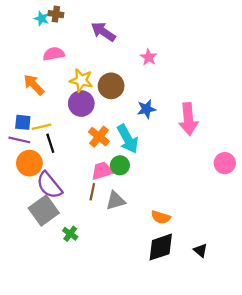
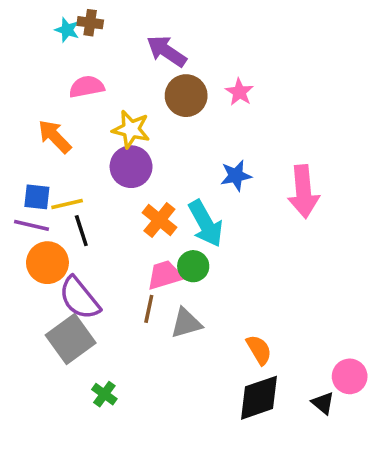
brown circle: (111, 86) -> (186, 96), moved
pink circle: (225, 163) -> (350, 376), moved
orange semicircle: (161, 217) -> (259, 350), turned -138
green cross: (70, 234) -> (104, 394), moved

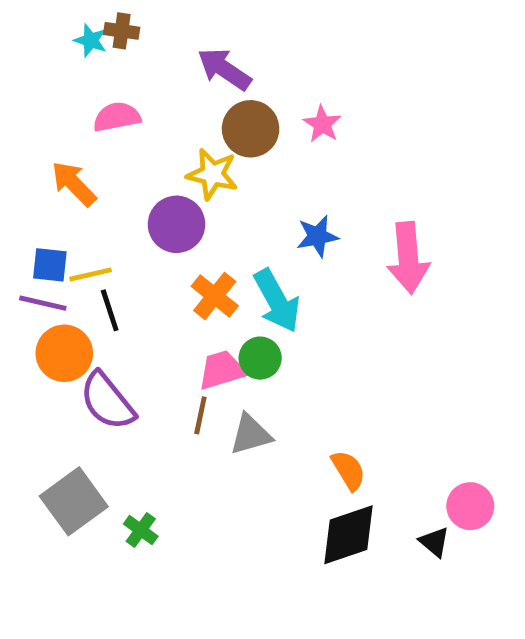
yellow star: (131, 129) -> (212, 174), moved
gray square: (71, 339) -> (74, 501), moved

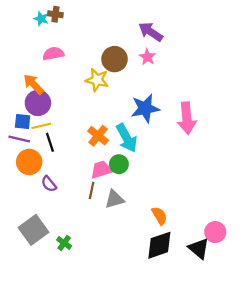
purple arrow: (224, 69) -> (151, 32), moved
purple circle: (177, 224) -> (38, 103), moved
blue star: (317, 236) -> (145, 108), size x1.5
purple semicircle: (107, 401) -> (49, 184), size x0.6
black triangle: (434, 542) -> (199, 248), size x1.5

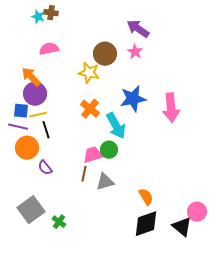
orange cross: (98, 136) -> (90, 109), moved

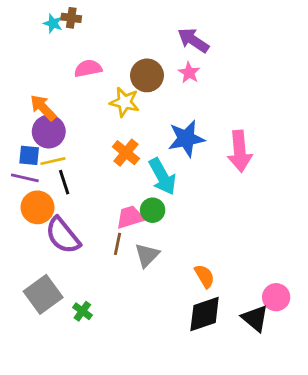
pink semicircle: (49, 49) -> (88, 68), moved
purple semicircle: (45, 168) -> (63, 235), size x1.8
gray triangle: (105, 182) -> (147, 255), turned -30

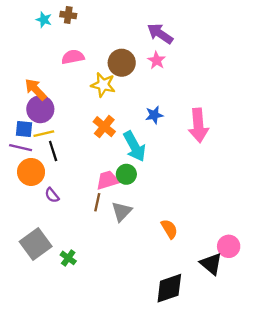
brown cross: (71, 18) -> (68, 15), moved
blue star: (186, 139) -> (154, 115), size x0.6
purple semicircle: (63, 235) -> (52, 195), size x0.5
black diamond: (205, 314) -> (169, 288), moved

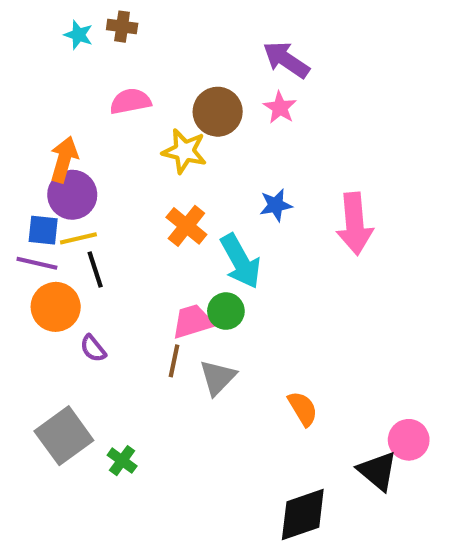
orange arrow: (36, 89) -> (64, 159), turned 60

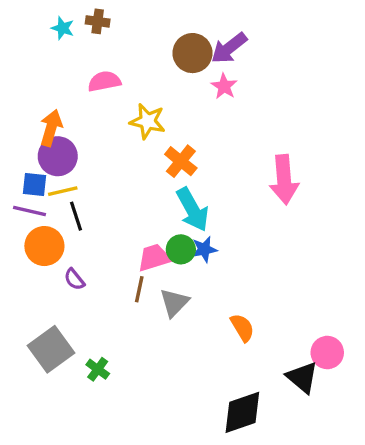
purple arrow: (286, 60) -> (229, 48), turned -72
brown circle: (218, 112) -> (192, 53), moved
blue star: (276, 205) -> (204, 249), moved
orange cross: (186, 226) -> (181, 161), moved

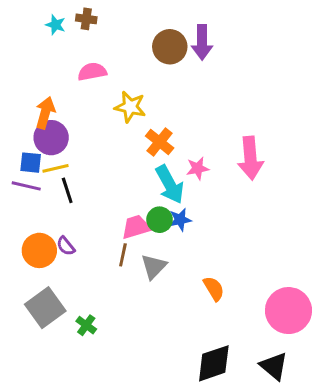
purple arrow: (229, 48) -> (202, 42), turned -52
pink star: (224, 86) -> (198, 168), moved, turned 30
orange circle: (44, 246) -> (39, 250), moved
pink circle: (327, 353) -> (288, 311), size x1.6
black triangle: (302, 377) -> (274, 366), moved

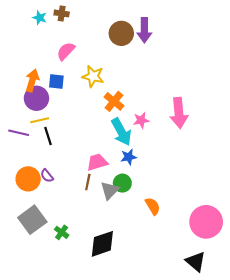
pink semicircle: (92, 72) -> (66, 51), turned -36
blue square: (31, 163) -> (56, 82), moved
green circle: (160, 220) -> (122, 183), moved
black diamond: (214, 363) -> (102, 244), moved

